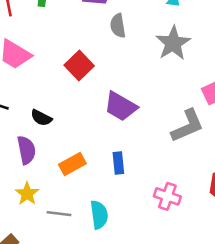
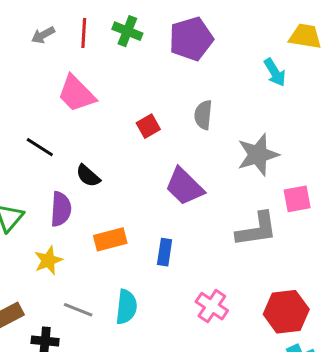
gray semicircle: (118, 26) -> (203, 115), moved
gray star: (173, 43) -> (258, 155), moved
red square: (79, 66) -> (148, 126), size x0.7
gray line: (59, 214) -> (78, 310), moved

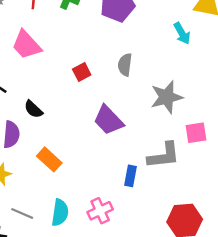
orange rectangle: (110, 239) -> (49, 159), turned 55
blue rectangle: (165, 252) -> (131, 176), moved
pink cross: (212, 306) -> (100, 211), moved, turned 30

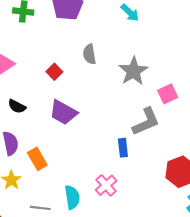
black semicircle: (33, 109) -> (17, 106), moved
purple trapezoid: (108, 120) -> (63, 112), moved
orange rectangle: (49, 159) -> (37, 159), moved, turned 35

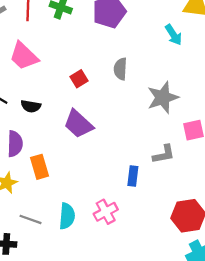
black semicircle: (17, 106) -> (31, 106), turned -30
gray L-shape: (146, 122) -> (164, 154), size x0.7

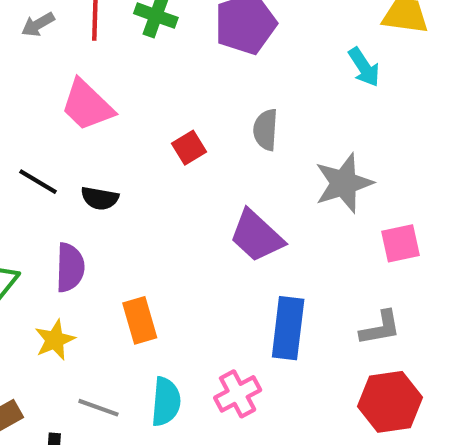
purple trapezoid: (78, 124) -> (256, 236), moved
gray L-shape: (164, 154) -> (380, 328), moved
orange rectangle: (39, 167) -> (140, 320), moved
blue rectangle: (133, 176) -> (288, 328), size x1.6

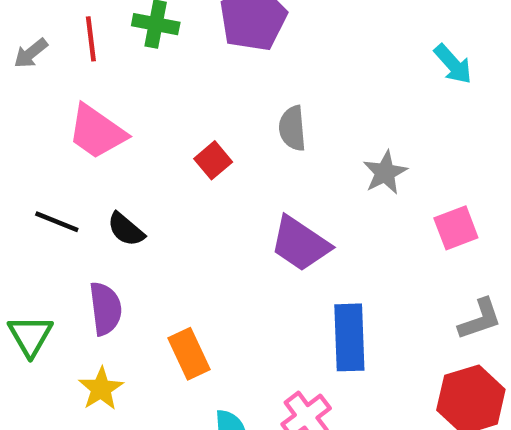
cyan arrow: (364, 67) -> (453, 64), moved
gray star: (344, 183) -> (385, 173), size x0.7
black semicircle: (100, 198) -> (126, 229), turned 39
gray L-shape: (380, 328) -> (480, 319), moved

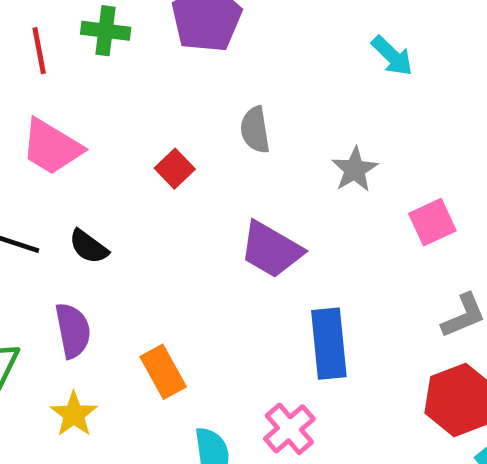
cyan arrow: (453, 64) -> (392, 56), moved

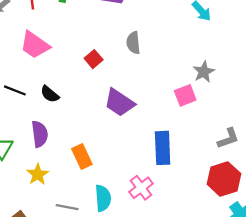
gray star: (355, 169) -> (204, 72), moved
pink square: (432, 222) -> (185, 95), moved
purple trapezoid: (271, 250) -> (119, 103), moved

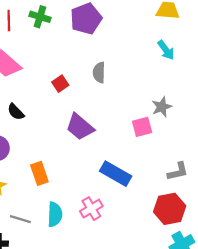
blue rectangle: (163, 148) -> (116, 174), turned -64

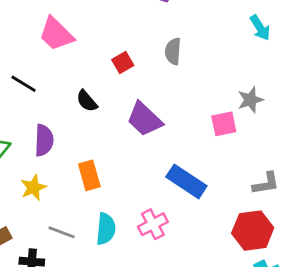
black semicircle: (16, 112) -> (87, 101), moved

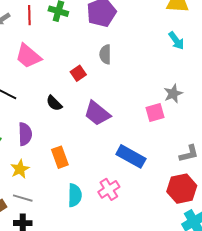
gray semicircle: (173, 51) -> (105, 54), moved
gray line: (62, 232) -> (23, 198), moved

